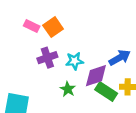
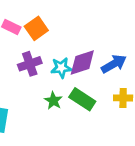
purple diamond: (96, 76) -> (82, 62), moved
green rectangle: (106, 91) -> (82, 99), moved

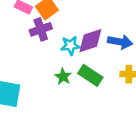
purple cross: (30, 64) -> (41, 29), moved
blue arrow: (114, 64) -> (120, 42), turned 40

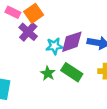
purple cross: (41, 29) -> (28, 32), turned -30

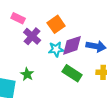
orange square: (34, 13) -> (56, 24), moved
green star: (48, 73) -> (27, 74), moved

